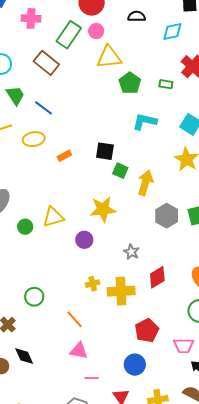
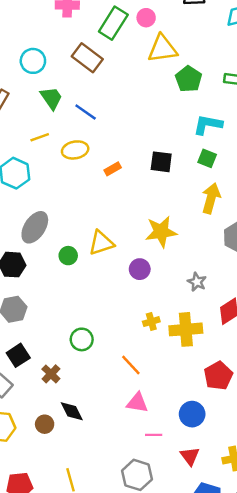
green square: (120, 171) -> (207, 158), moved
blue circle: (135, 365) -> (192, 414), moved

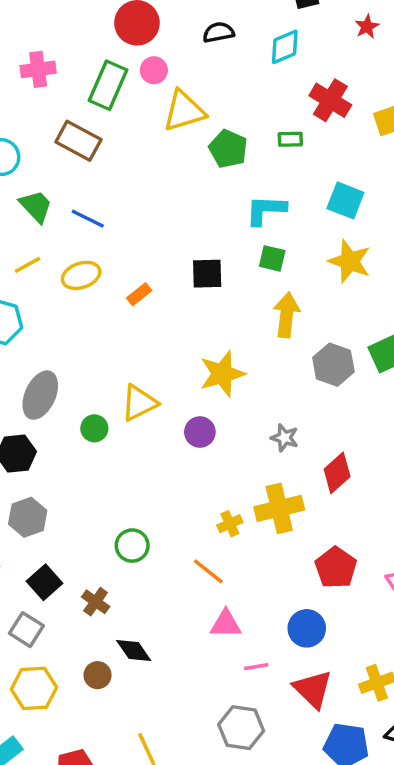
yellow cross: (151, 322) -> (230, 524), moved
red triangle: (190, 456) -> (313, 689), size x1.4

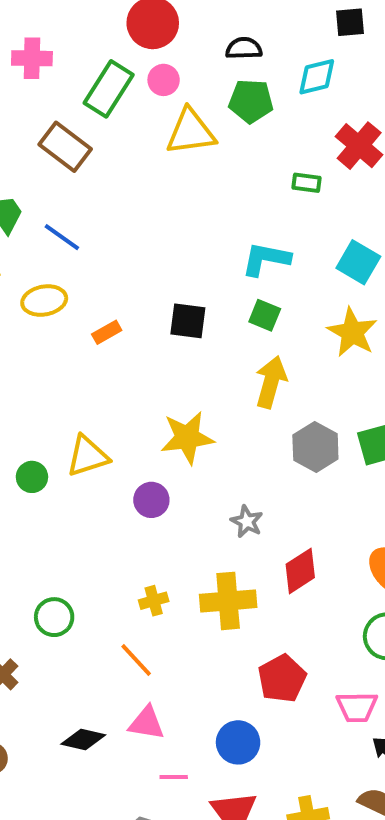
green pentagon: (228, 149) -> (251, 101), moved, turned -30
yellow cross: (230, 524) -> (154, 601), moved
black diamond: (134, 651) -> (83, 740), moved, turned -51

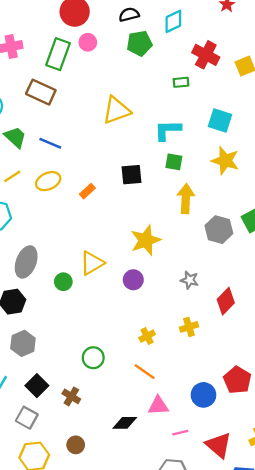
yellow triangle: (191, 132) -> (116, 110), moved
yellow cross: (228, 601) -> (189, 327), size x0.6
red pentagon: (282, 679) -> (237, 380), moved
blue circle: (238, 742) -> (203, 395), moved

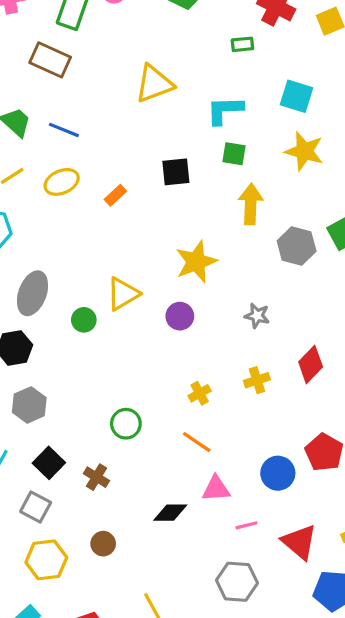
red diamond: (226, 301) -> (311, 364), moved

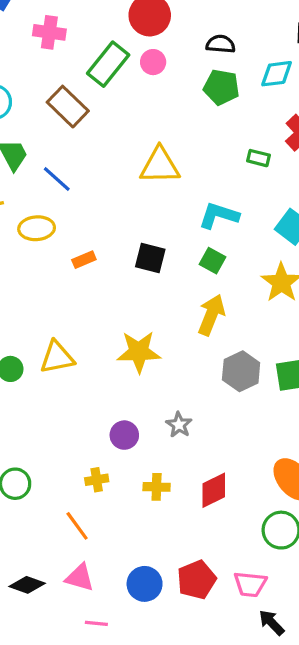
purple circle: (180, 316) -> (124, 435), moved

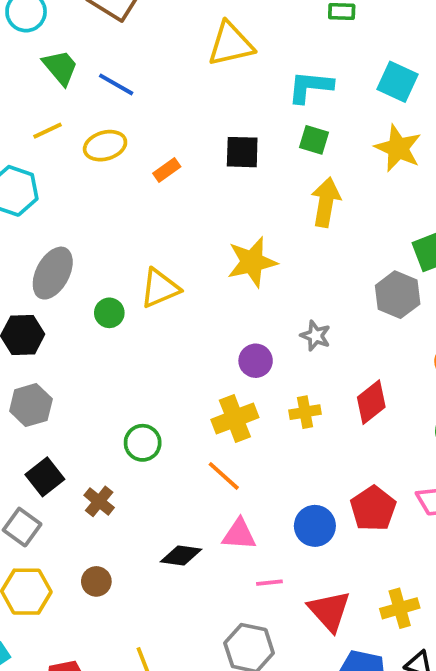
gray hexagon: (241, 371) -> (398, 295), moved
yellow cross: (97, 480) -> (235, 419), size x1.6

